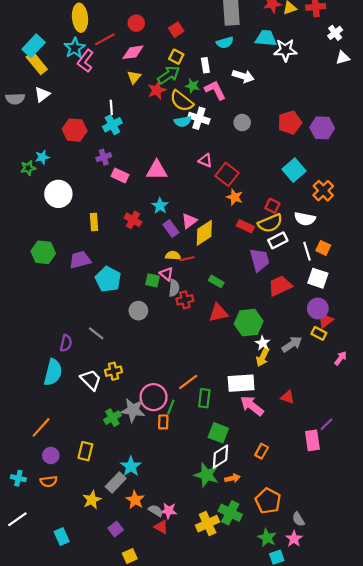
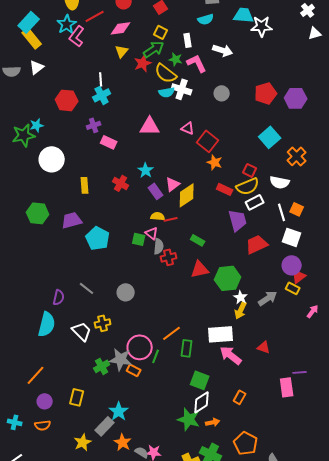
green star: (28, 168) -> (24, 135), size x1.6
pink triangle: (157, 170) -> (150, 126), moved
gray circle: (138, 311) -> (126, 292), moved
orange rectangle: (163, 422) -> (134, 370), moved, turned -64
purple line: (326, 424) -> (300, 372), turned 40

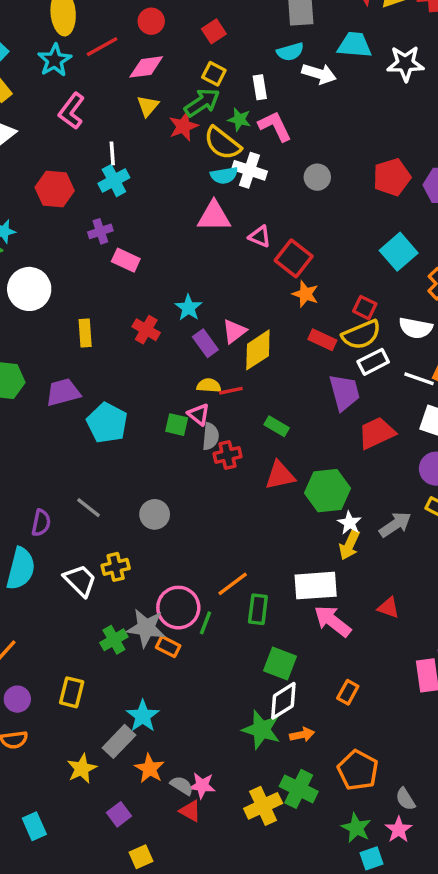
white star: (262, 26) -> (405, 64), moved
pink L-shape: (77, 36) -> (72, 111), moved
white arrow: (223, 50) -> (319, 74), moved
pink triangle: (150, 126) -> (214, 216), moved
white line: (282, 212) -> (419, 379), turned -54

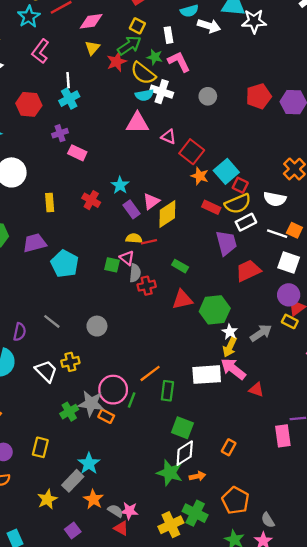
white star: (405, 64) -> (254, 21), moved
cyan square: (399, 252) -> (226, 171), moved
pink arrow: (333, 621) -> (233, 369), moved

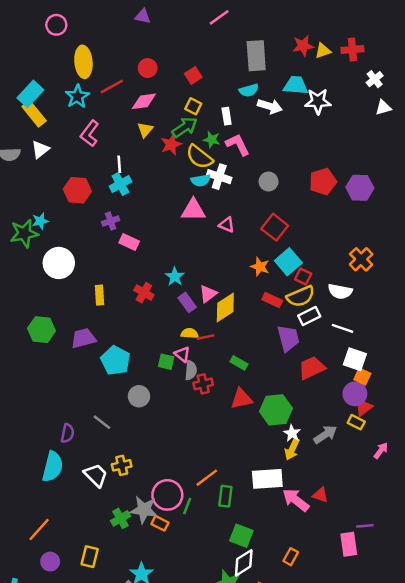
red square: (192, 152) -> (275, 227), moved
orange square: (294, 230) -> (362, 377), moved
gray circle: (97, 326) -> (139, 396), moved
pink arrow: (233, 369) -> (296, 500), moved

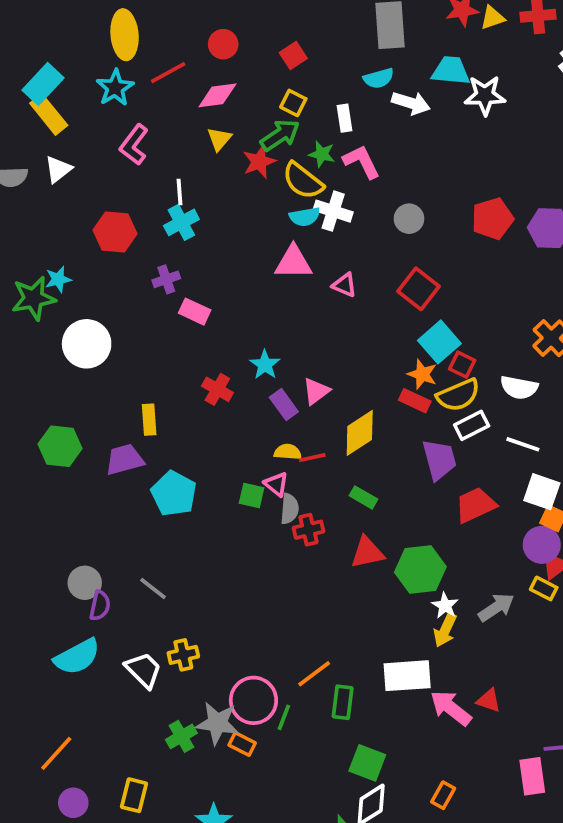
orange star: (260, 267) -> (422, 374), moved
yellow rectangle: (99, 295) -> (149, 420), moved
yellow diamond: (225, 307) -> (360, 433), moved
gray circle: (139, 396) -> (85, 583), moved
cyan semicircle: (53, 467) -> (77, 657), turned 48

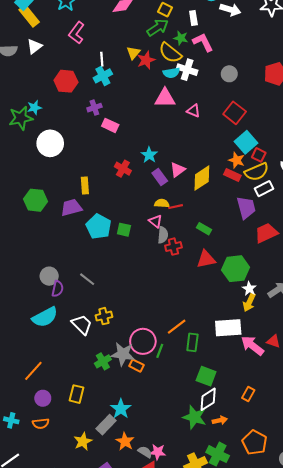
yellow triangle: (219, 139) -> (133, 53), moved
red star: (259, 162) -> (146, 60), moved
yellow diamond: (360, 433) -> (202, 178), moved
green square: (252, 496) -> (124, 230), moved

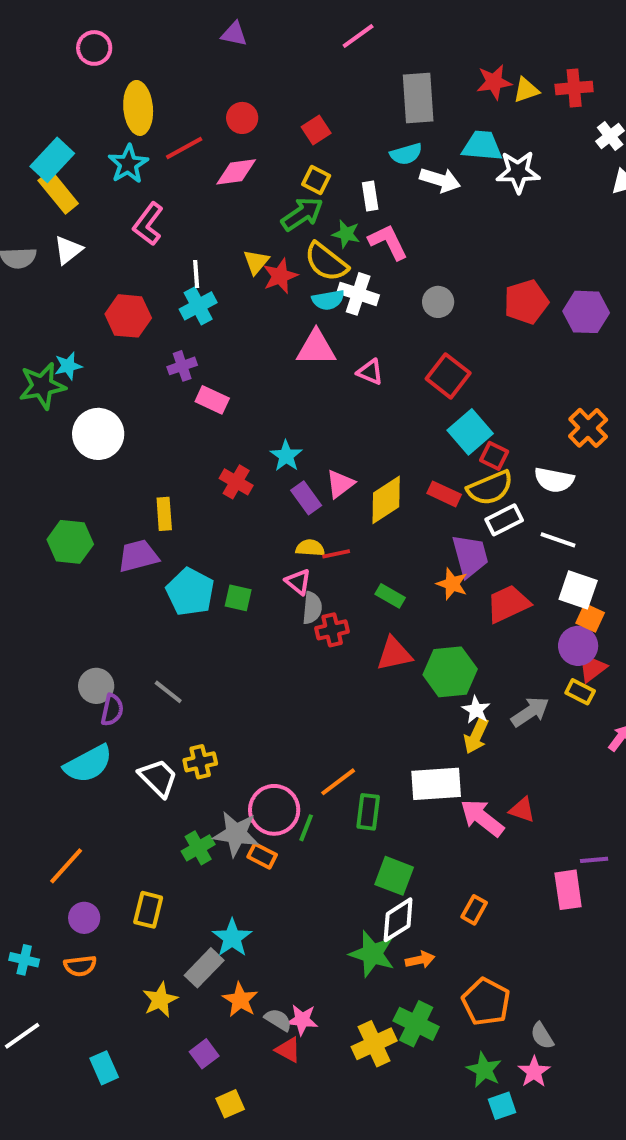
orange star: (237, 160) -> (452, 584), moved

